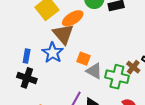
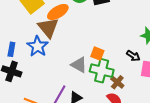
orange square: (83, 59) -> (97, 54), moved
brown cross: (133, 67) -> (117, 82), moved

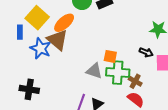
blue star: (38, 46) -> (40, 48), moved
blue rectangle: (11, 49) -> (20, 32), moved

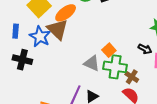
blue rectangle: (20, 32) -> (16, 31), moved
orange square: (110, 56) -> (109, 50), turned 32
black cross: (29, 89) -> (22, 60), moved

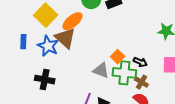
black arrow: (145, 49) -> (140, 62), moved
black cross: (22, 60) -> (45, 80), moved

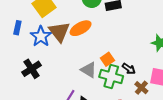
orange ellipse: (72, 21) -> (81, 28), moved
black cross: (45, 80) -> (32, 69), turned 36
brown cross: (141, 82) -> (141, 88), moved

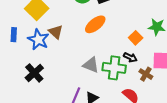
orange ellipse: (81, 28) -> (95, 24), moved
brown triangle: (59, 32) -> (56, 32), size x0.7
orange square: (107, 59) -> (136, 38), moved

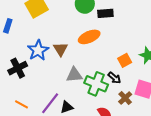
brown triangle: (56, 32) -> (61, 49), moved
blue star: (38, 39) -> (38, 50), moved
gray triangle: (91, 65) -> (74, 75), turned -42

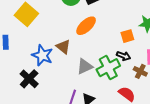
orange square: (125, 60) -> (127, 36), turned 32
green cross: (96, 84) -> (108, 68), turned -30

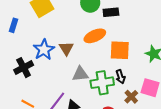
orange square: (127, 36) -> (120, 50), moved, size x1.5
black arrow: (124, 56) -> (120, 77), turned 32

